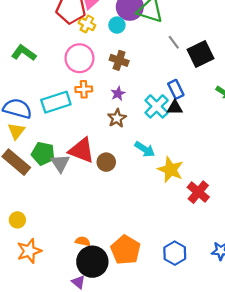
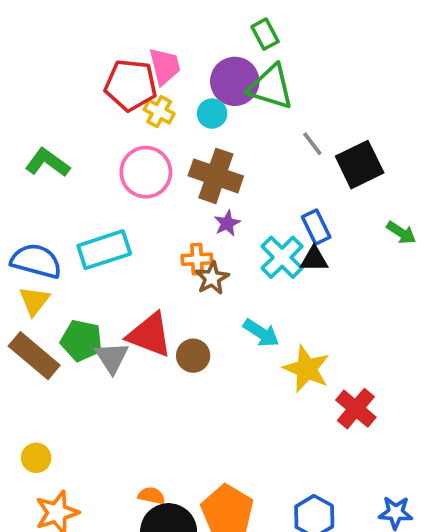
brown cross: (119, 60) -> (216, 176), size x1.5
orange cross: (84, 89) -> (197, 259), moved
purple star: (118, 94) -> (227, 223), moved

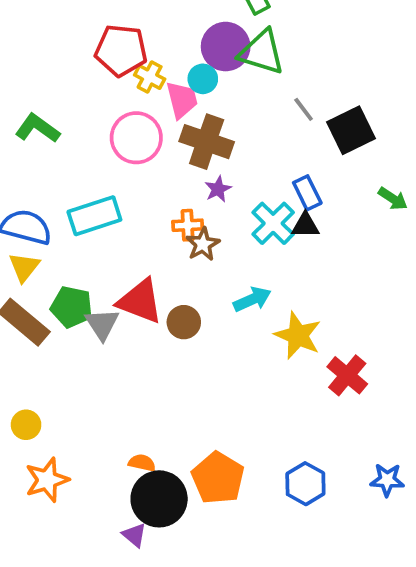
pink trapezoid: (165, 66) -> (182, 100), moved
cyan arrow: (261, 333) -> (252, 299), turned -57

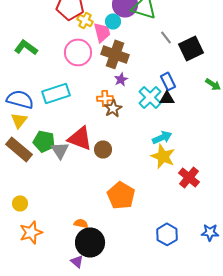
cyan arrow: (252, 299) -> (162, 137), moved
orange pentagon: (218, 478) -> (121, 195), moved

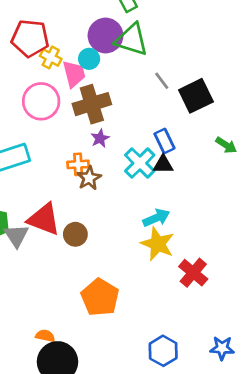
brown cross: (115, 54) -> (92, 104), turned -36

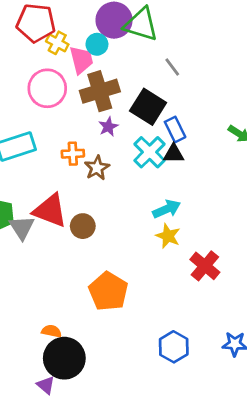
black square: (196, 96) -> (148, 107), moved, turned -32
orange cross: (78, 164) -> (73, 154), moved
yellow star: (158, 244) -> (168, 236), size x0.7

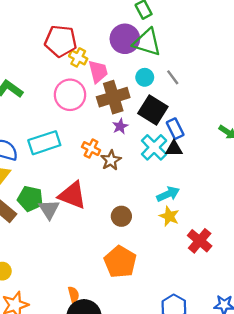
cyan circle: (97, 44) -> (145, 77), moved
orange cross: (73, 154) -> (91, 149), turned 30
brown circle: (83, 226) -> (121, 216), moved
orange semicircle: (52, 331) -> (74, 294), turned 63

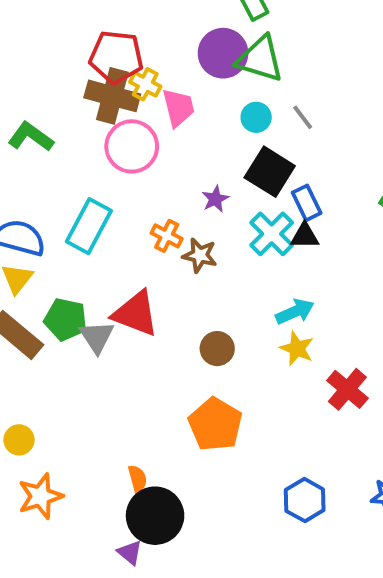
brown cross: (113, 97) -> (112, 96), moved, turned 32
cyan rectangle: (44, 143) -> (89, 226), turned -44
brown star: (111, 160) -> (200, 255), turned -30

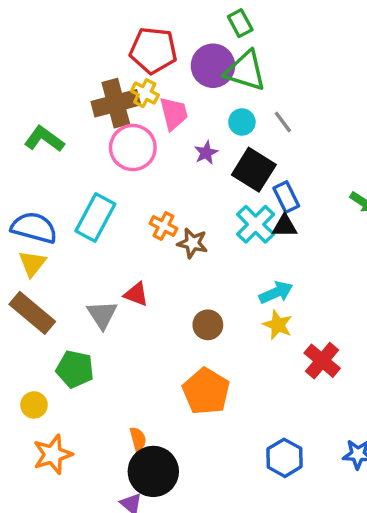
red pentagon: (116, 57) -> (153, 50), moved
brown cross: (112, 96) -> (116, 103), turned -30
purple star: (215, 199) -> (206, 153), moved
red triangle: (136, 314) -> (136, 294), size x0.6
green pentagon: (66, 319) -> (75, 369), moved

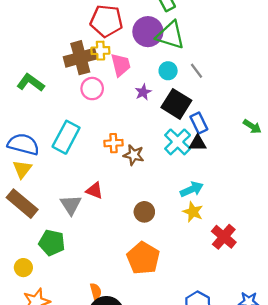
yellow cross: (145, 93) -> (100, 51), turned -30
pink circle: (133, 148) -> (92, 89), size x0.7
orange cross: (164, 226) -> (113, 143), turned -30

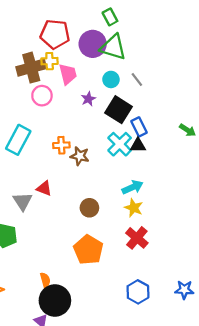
red cross: (224, 237) -> (137, 238), moved

